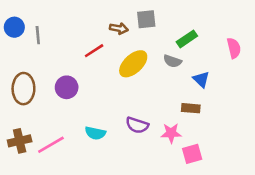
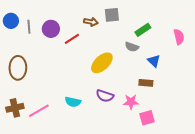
yellow ellipse: (133, 64) -> (102, 63), moved
purple circle: (67, 87) -> (51, 29), moved

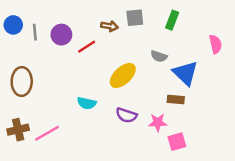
green rectangle: (143, 30) -> (172, 20), moved, turned -35
blue triangle: (154, 61) -> (185, 73), size x1.6
cyan semicircle: (73, 102) -> (87, 103), moved

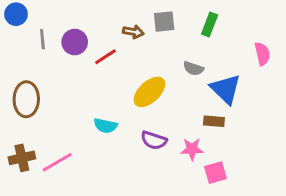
blue circle: (13, 25) -> (16, 14), moved

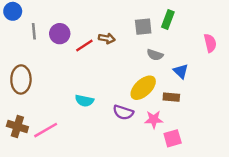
gray square: (164, 22) -> (143, 27), moved
brown arrow: (133, 32) -> (107, 38), moved
blue triangle: (226, 89) -> (181, 71), size x0.6
yellow ellipse: (149, 92) -> (143, 88), moved
brown cross: (22, 158) -> (17, 126), turned 30

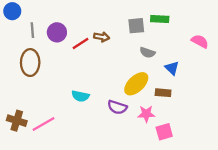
green rectangle: (168, 20) -> (160, 19), turned 72
pink semicircle: (210, 43) -> (200, 41), turned -48
brown ellipse: (21, 79) -> (30, 63), moved

